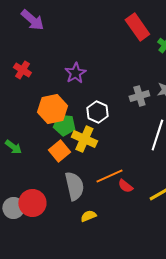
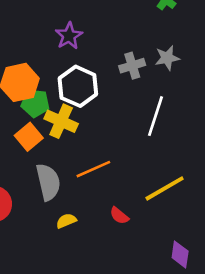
purple star: (75, 73) -> (69, 36), moved
white hexagon: (97, 112) -> (78, 86), size x1.4
red semicircle: (125, 186) -> (119, 216), moved

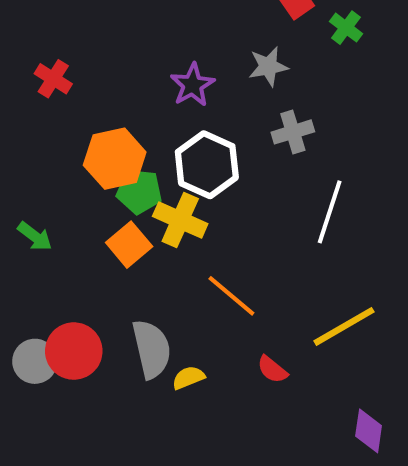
gray star: (167, 58) -> (268, 66), moved
orange line: (93, 169) -> (231, 296), turned 64
gray semicircle: (48, 182) -> (152, 349), moved

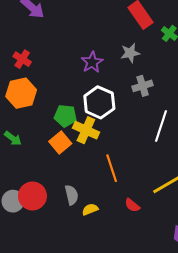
orange hexagon: (115, 159) -> (21, 93), moved
orange line: (231, 296) -> (112, 168), turned 32
gray semicircle: (152, 349) -> (72, 195), size x0.7

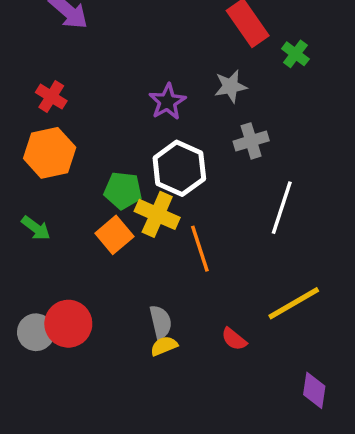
orange line: (112, 168) -> (200, 249), moved
gray semicircle: (72, 195) -> (161, 322), moved

